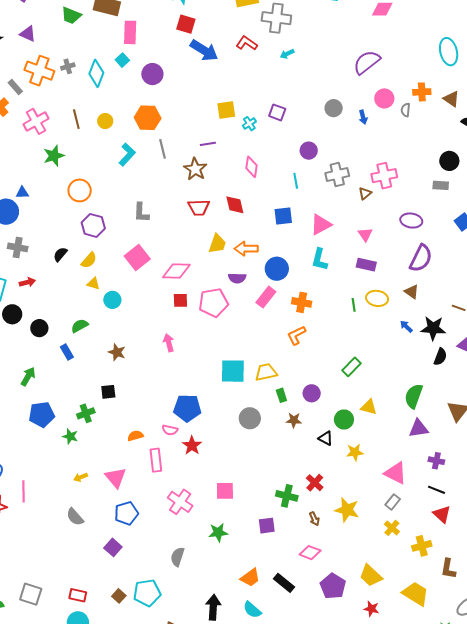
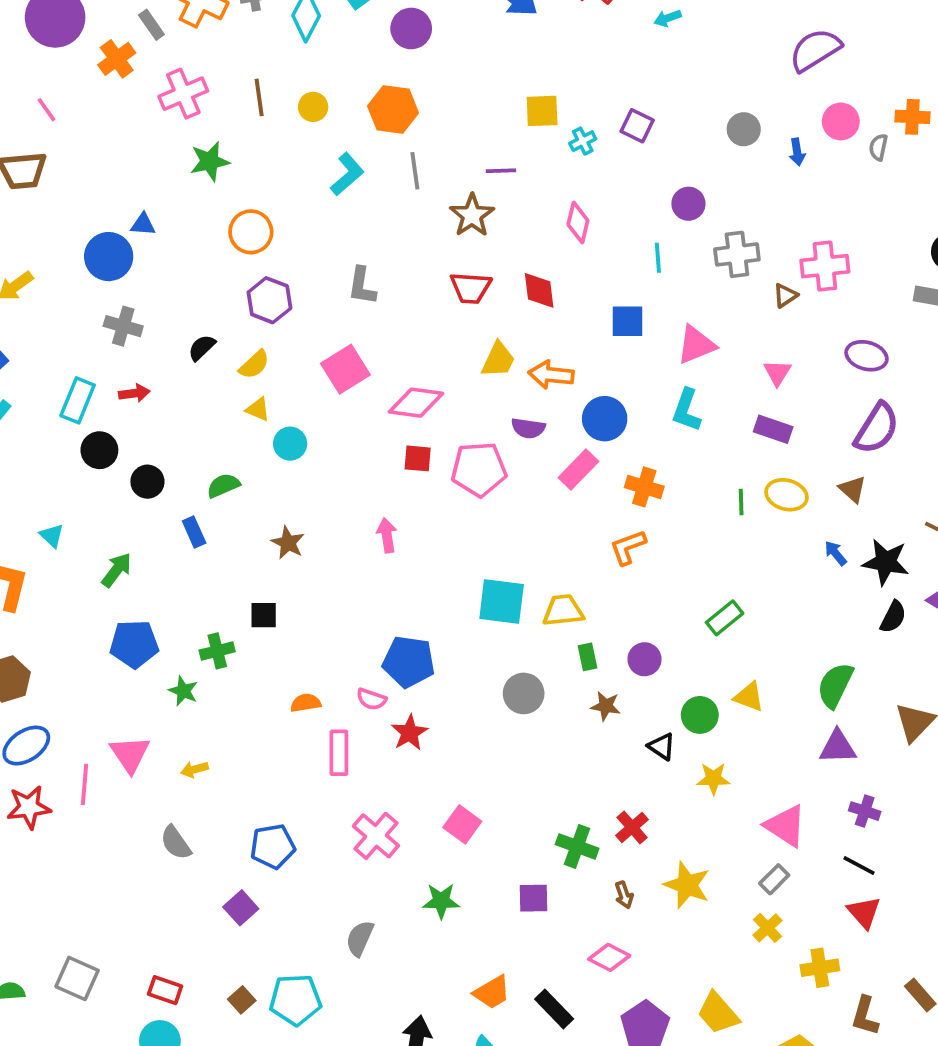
pink triangle: (116, 477) -> (130, 754), moved
pink square: (225, 491) -> (462, 824), turned 30

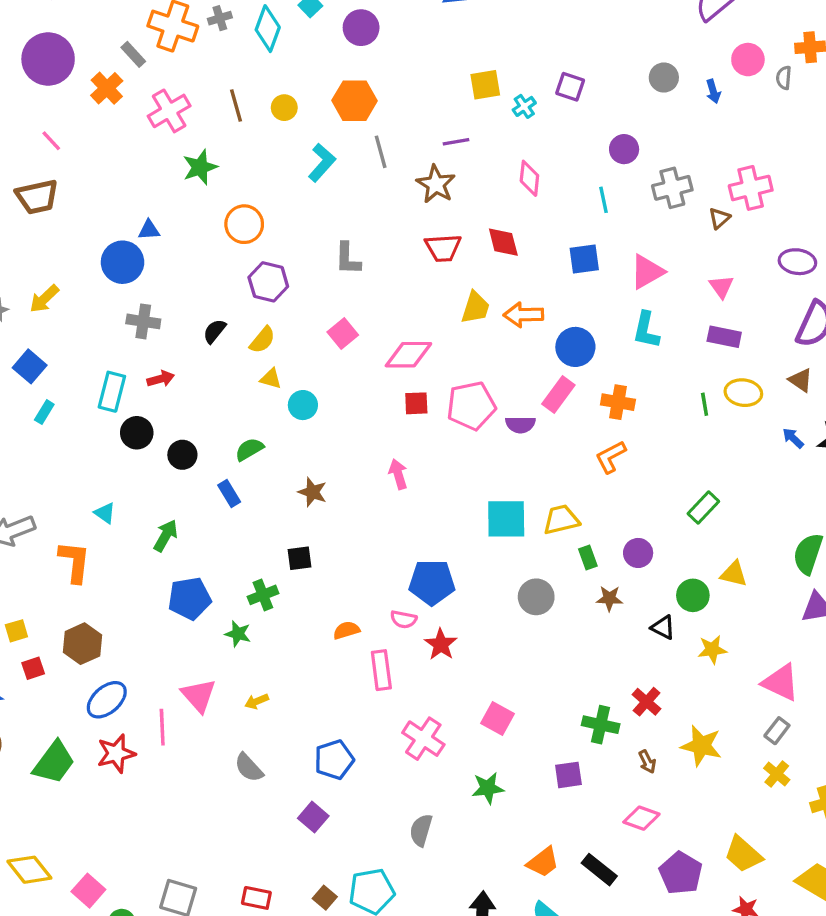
pink square: (345, 369) -> (343, 333), size x0.7
purple semicircle: (528, 428) -> (520, 425), moved

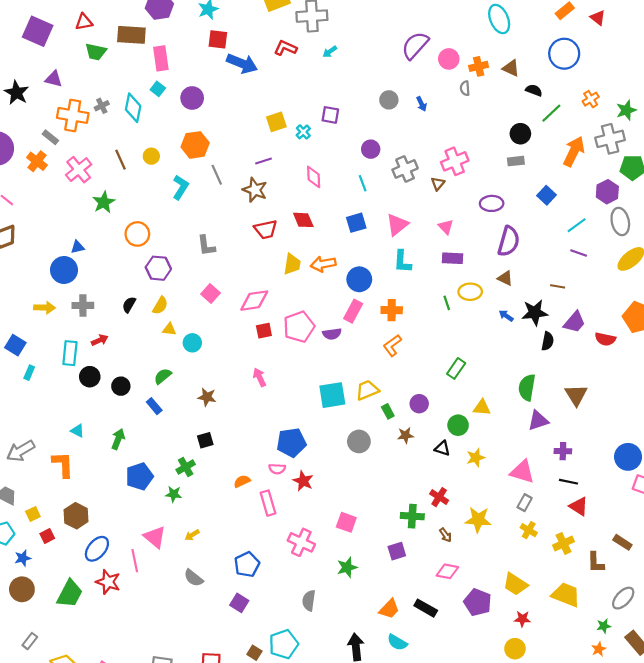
pink circle: (748, 60) -> (449, 59), moved
yellow arrow: (44, 299) -> (45, 308), moved, turned -126
red star: (116, 753) -> (108, 582), turned -30

